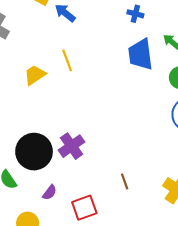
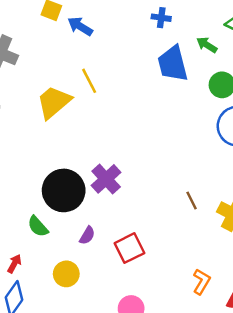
yellow trapezoid: (35, 75) -> (54, 102), size x1.4
brown line: (125, 181) -> (192, 200), moved

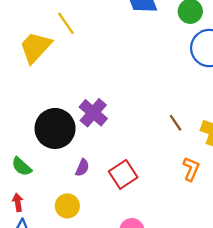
green semicircle: (38, 226) -> (22, 167), moved
red arrow: (14, 264) -> (18, 202), turned -30
orange L-shape: (201, 282) -> (191, 169), moved

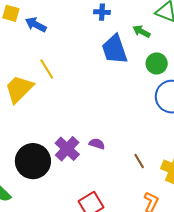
purple semicircle: (82, 168) -> (97, 144), moved, turned -98

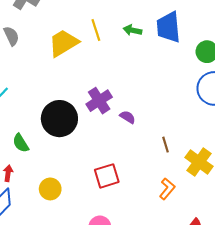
green arrow: (141, 31) -> (132, 30), moved, turned -30
purple cross: (67, 149) -> (99, 101), moved

